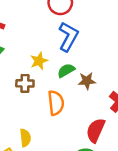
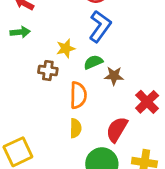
yellow semicircle: (25, 138) -> (76, 128), moved

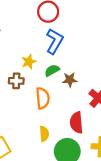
yellow semicircle: (76, 128) -> (44, 134), moved
red semicircle: (117, 129) -> (76, 123), turned -30

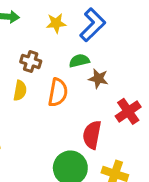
yellow star: (29, 62) -> (56, 23), moved
yellow semicircle: (44, 134) -> (20, 91), moved

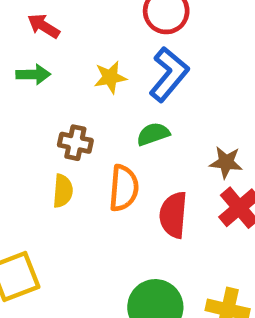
brown star: (98, 79) -> (226, 162), moved
red semicircle: (92, 135) -> (173, 215), moved

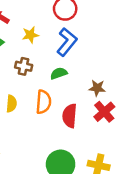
yellow star: (110, 77) -> (30, 35), moved
brown cross: (75, 143) -> (24, 66), moved

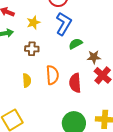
green semicircle: (59, 73) -> (76, 44), moved

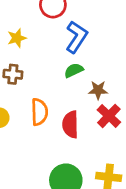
blue L-shape: (64, 24) -> (76, 37), moved

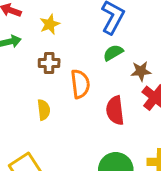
orange semicircle: (39, 112) -> (80, 84), moved

